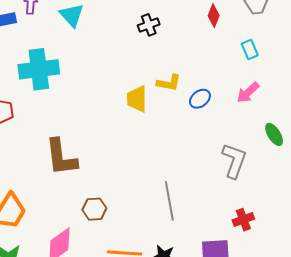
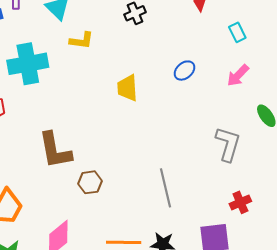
yellow L-shape: (169, 83) -> (82, 41), moved
blue ellipse: (200, 99) -> (184, 71), moved
brown hexagon: (94, 209) -> (90, 182), moved

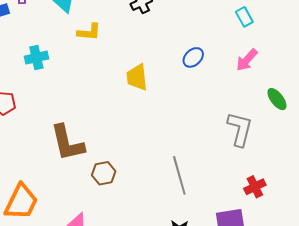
cyan cross: (28, 64) -> (36, 58), size x0.6

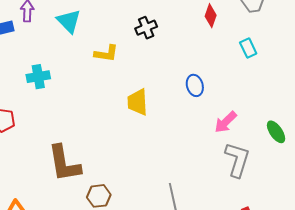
yellow L-shape: (89, 32) -> (106, 53), moved
blue ellipse: (193, 57) -> (195, 85), turned -65
pink arrow: (247, 60) -> (226, 122), moved

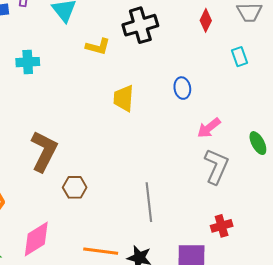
black cross: (146, 28) -> (140, 25), size x1.6
brown L-shape: (64, 163) -> (44, 151), turned -150

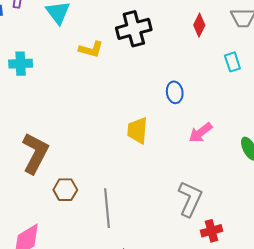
yellow trapezoid: (124, 98) -> (137, 130), moved
gray L-shape: (216, 166) -> (190, 199), moved
gray line: (149, 202) -> (107, 208), moved

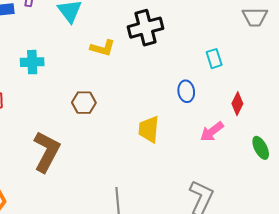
red diamond: (199, 25) -> (237, 104), moved
cyan rectangle: (232, 62) -> (214, 59), moved
brown hexagon: (65, 190) -> (84, 103), moved

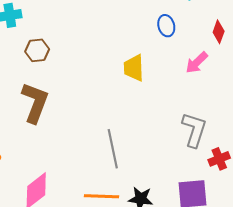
brown hexagon: (84, 103) -> (37, 50), moved

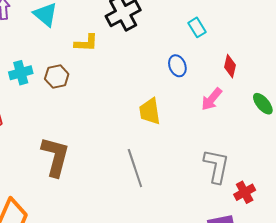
brown hexagon: (37, 50) -> (57, 77), moved
gray line: (113, 149) -> (135, 168), moved

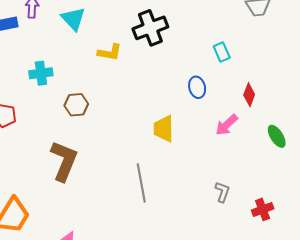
brown hexagon: (57, 77) -> (76, 105), moved
gray L-shape: (216, 166) -> (222, 192), size x0.6
red cross: (245, 192) -> (263, 209), moved

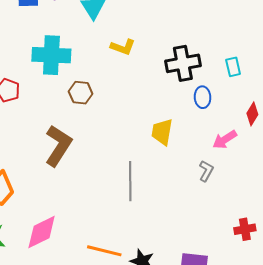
black cross: (150, 28) -> (183, 63), moved
cyan cross: (41, 73) -> (51, 55), size x1.6
gray L-shape: (222, 192) -> (206, 171), moved

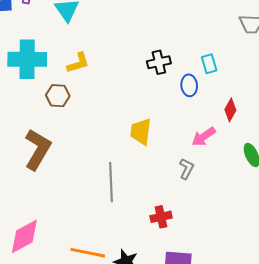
yellow L-shape: (123, 47) -> (78, 63), moved, turned -35
black cross: (183, 63) -> (159, 62), size x0.7
blue ellipse: (203, 97) -> (189, 85), moved
red cross: (245, 229) -> (161, 217), moved

